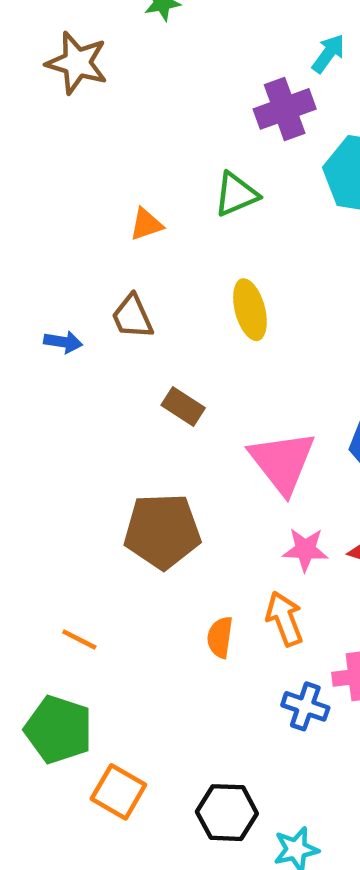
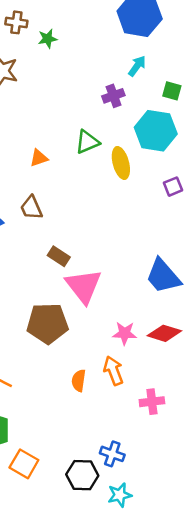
purple cross: (285, 109) -> (113, 96), size x0.7
yellow ellipse: (250, 310) -> (121, 163), moved
pink triangle: (282, 462) -> (84, 286), moved
blue cross: (305, 706) -> (112, 454), moved

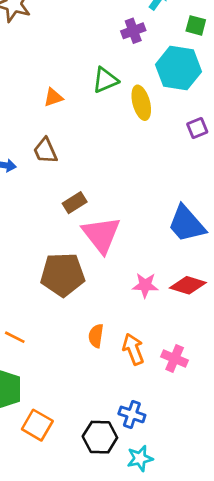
brown rectangle: (59, 256) -> (75, 203), turned -65
orange arrow: (113, 371) -> (133, 349), moved
pink cross: (152, 402) -> (175, 358), turned 30

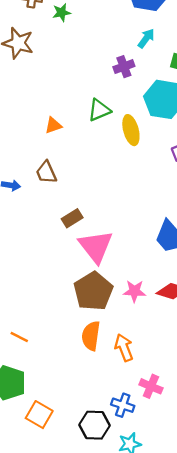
brown pentagon: (63, 275) -> (93, 291), moved, turned -30
orange semicircle: (96, 336) -> (91, 336), size x1.4
pink cross: (175, 358) -> (151, 386), moved

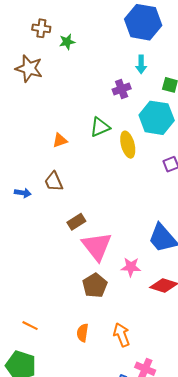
cyan arrow: (146, 38) -> (141, 64), turned 144
brown pentagon: (93, 291) -> (95, 285), size x0.7
pink star: (134, 291) -> (131, 267), moved
orange semicircle: (91, 336) -> (82, 333), moved, size x0.7

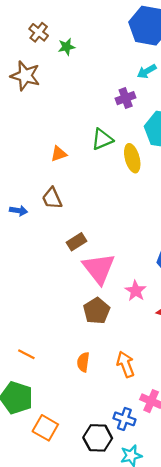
brown cross: (41, 28) -> (39, 32), turned 30
cyan arrow: (141, 64) -> (147, 71), turned 60
pink star: (131, 267) -> (136, 291), turned 30

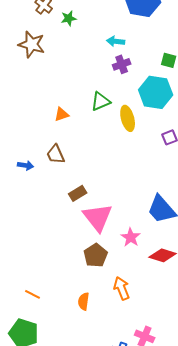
cyan arrow: (147, 71) -> (116, 41), moved, turned 36
orange arrow: (126, 364) -> (122, 288), moved

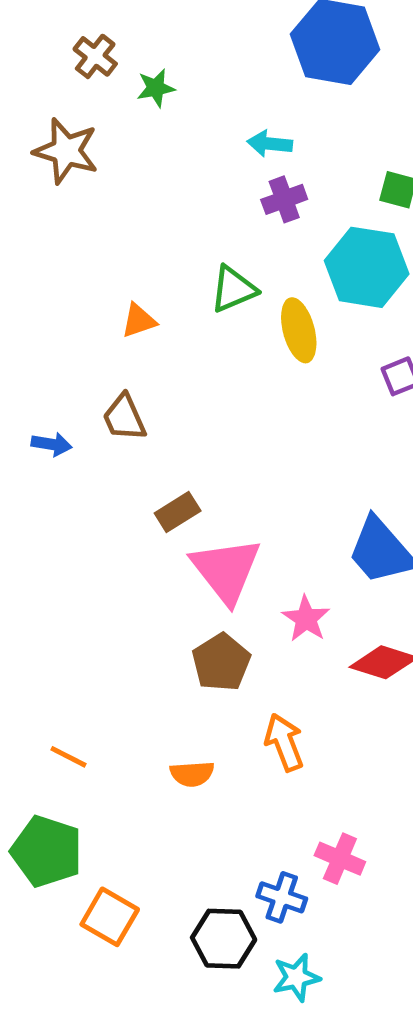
orange semicircle: (84, 301) -> (192, 774), turned -102

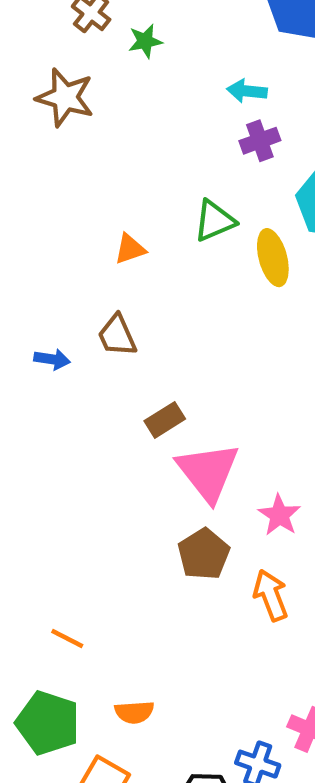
orange arrow: (284, 742) -> (271, 595), moved
orange semicircle: (192, 774) -> (134, 712), moved

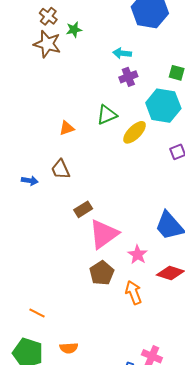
brown star: (65, 97) -> (47, 44), moved
yellow ellipse: (273, 258) -> (135, 132), turned 60
pink triangle: (208, 472) -> (104, 234), turned 32

